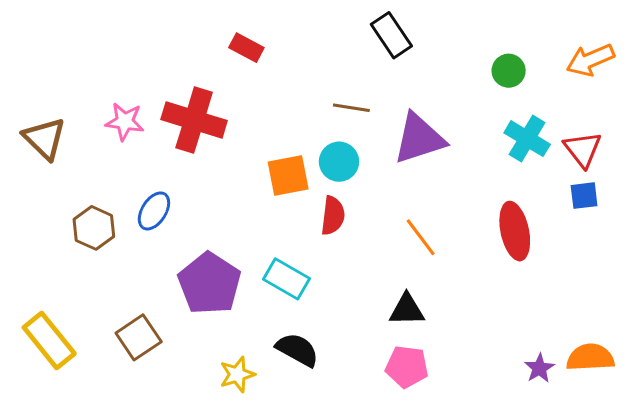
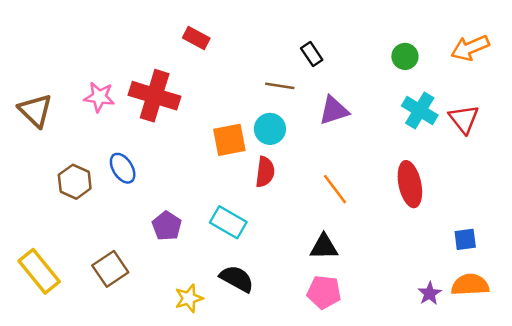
black rectangle: (391, 35) -> (312, 54), moved, size x0.7
purple triangle: (419, 139) -> (334, 110), size x0.7
blue square: (584, 196) -> (465, 239), moved
blue ellipse: (154, 211) -> (123, 168), turned -64
purple pentagon: (209, 283) -> (167, 226), size x0.6

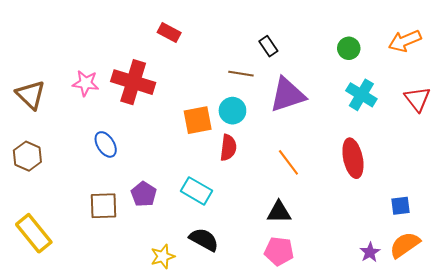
purple triangle: (334, 110) -> (287, 95), size x1.4
red triangle: (464, 119) -> (417, 99), moved
brown hexagon: (75, 182) -> (27, 156), moved
brown square: (110, 269) -> (104, 206), moved, turned 32
orange semicircle: (470, 285) -> (405, 245), turned -32

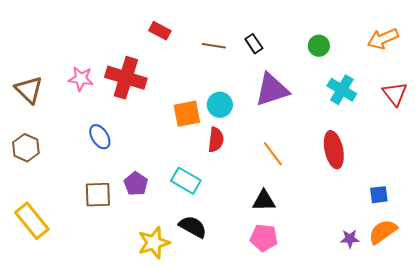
green circle: (349, 48) -> (319, 46), moved
brown line: (241, 74) -> (214, 46), moved
purple star: (370, 252) -> (350, 239), turned 30
yellow star: (163, 256) -> (154, 243), size x1.4

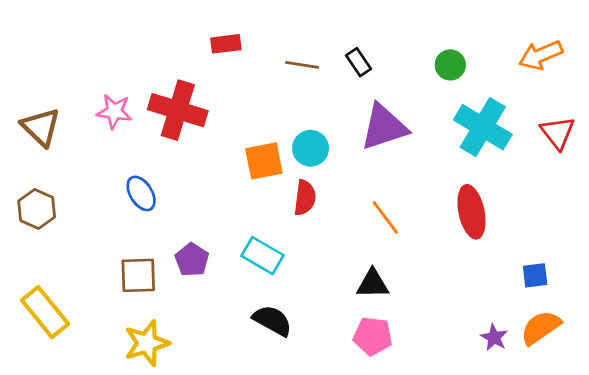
red rectangle: (160, 31) -> (226, 44), turned -35
cyan cross: (342, 90) -> (483, 127), size x1.4
purple star: (350, 239) -> (494, 337), turned 30
yellow star: (154, 243) -> (147, 343), moved

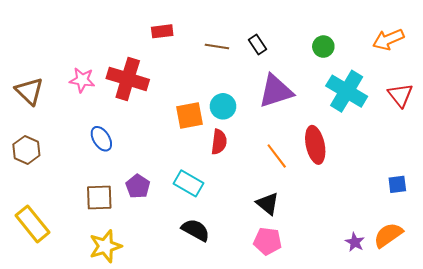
red ellipse: (471, 212) -> (315, 145), moved
blue square: (535, 275) -> (397, 184), moved
black triangle: (373, 284) -> (268, 204), turned 40

